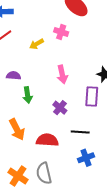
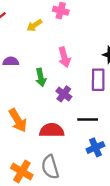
green arrow: (27, 95) -> (41, 77), moved

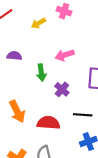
pink arrow: (64, 57) -> (65, 55), turned 84

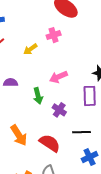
pink cross: (64, 11) -> (54, 35), turned -32
red semicircle: (48, 123) -> (50, 143), turned 35

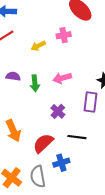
green arrow: (38, 96) -> (35, 83), moved
red semicircle: (50, 143) -> (43, 143), turned -85
blue cross: (90, 157) -> (61, 163), moved

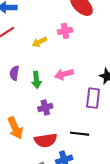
purple semicircle: (13, 76) -> (14, 73), turned -88
purple cross: (58, 111) -> (45, 108), moved, turned 32
red semicircle: (43, 143) -> (46, 140), turned -145

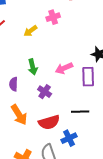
purple semicircle: (14, 73) -> (13, 84), moved
pink arrow: (64, 74) -> (64, 68), moved
purple cross: (45, 108) -> (45, 92), turned -32

